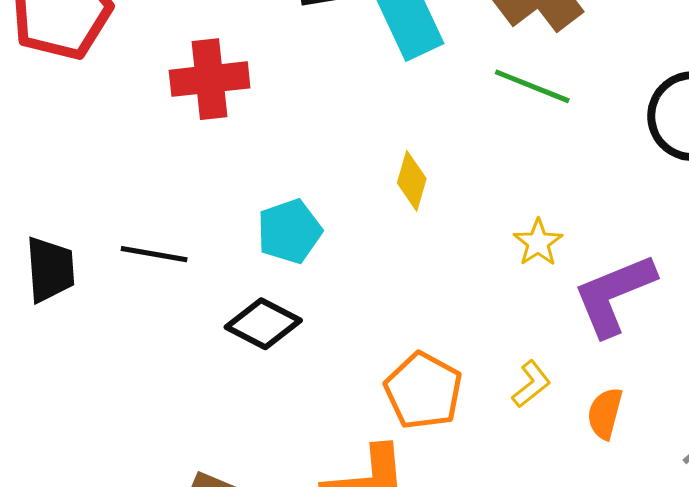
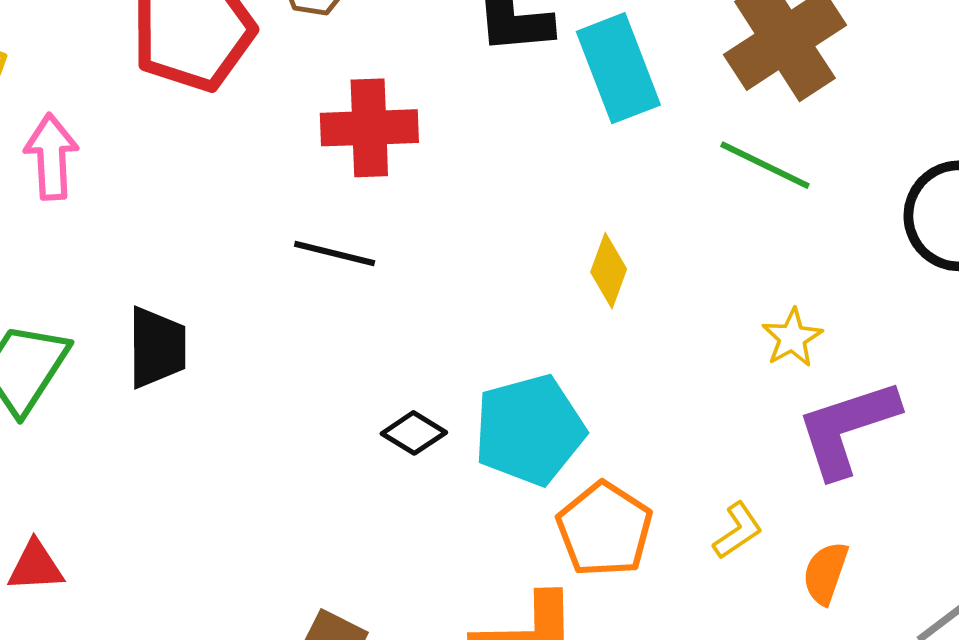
cyan pentagon: (289, 231) -> (529, 430), moved, size x1.4
yellow star: (538, 243) -> (792, 338), moved
black line: (154, 254) -> (335, 254), moved
black diamond: (263, 324) -> (414, 433), size x0.7

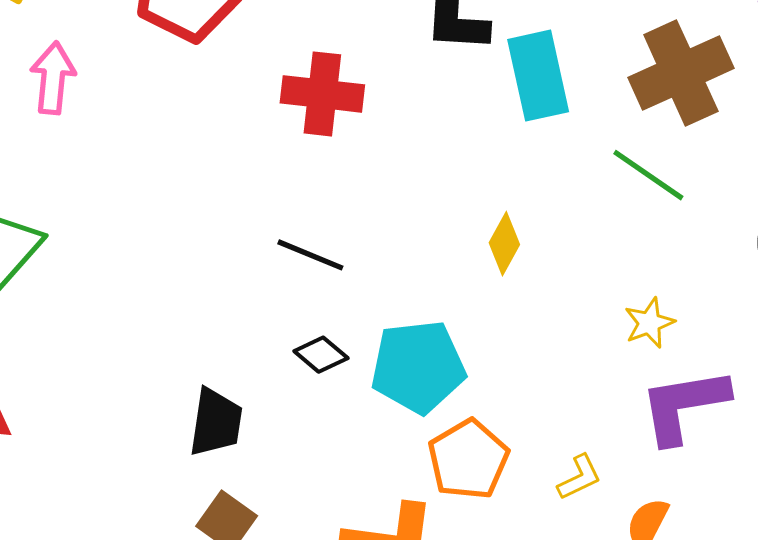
black line: (335, 254) -> (310, 255), moved
black trapezoid: (157, 347) -> (216, 422), moved

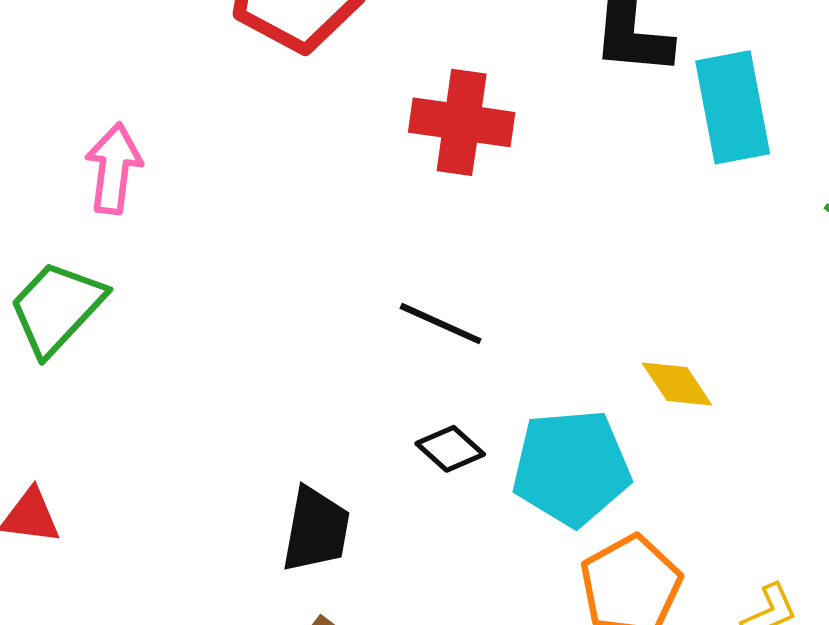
pink arrow: (53, 78) -> (114, 168), moved
yellow diamond: (504, 244) -> (677, 384), moved, turned -64

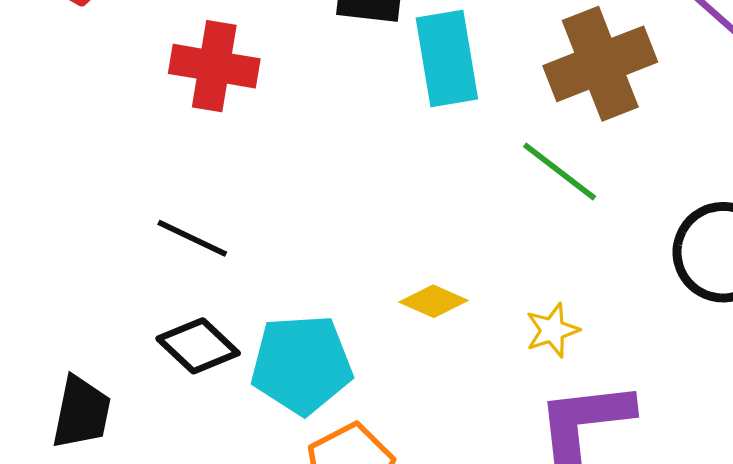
yellow diamond: (677, 384) -> (433, 301), moved, turned -34
black diamond: (450, 449) -> (198, 346), size x1.4

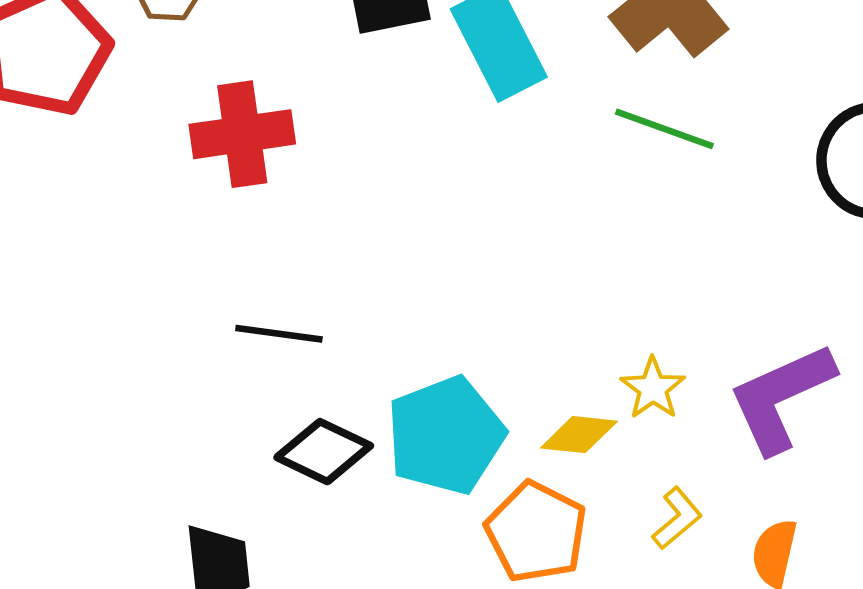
yellow diamond: (433, 301) -> (579, 435), moved
yellow star: (552, 330) -> (653, 388), moved

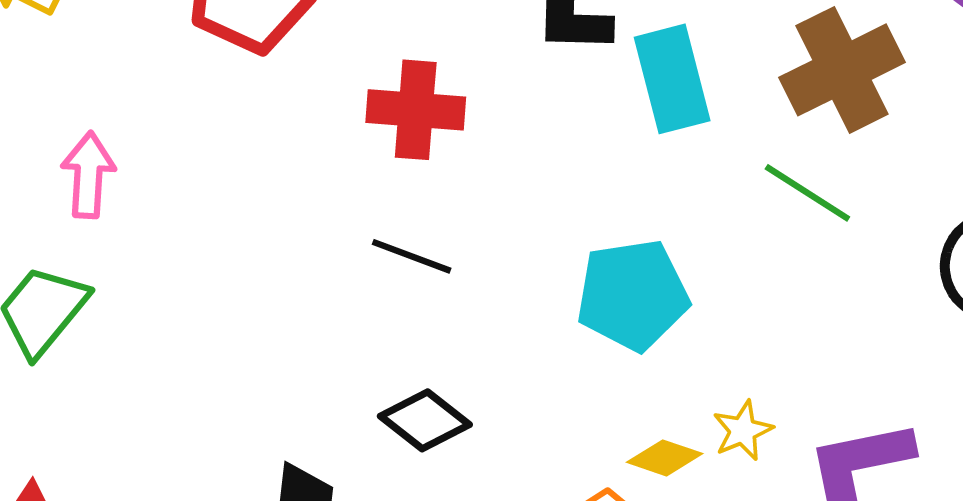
black line: (279, 334) -> (412, 256), moved
cyan pentagon: (446, 435) -> (633, 295), moved

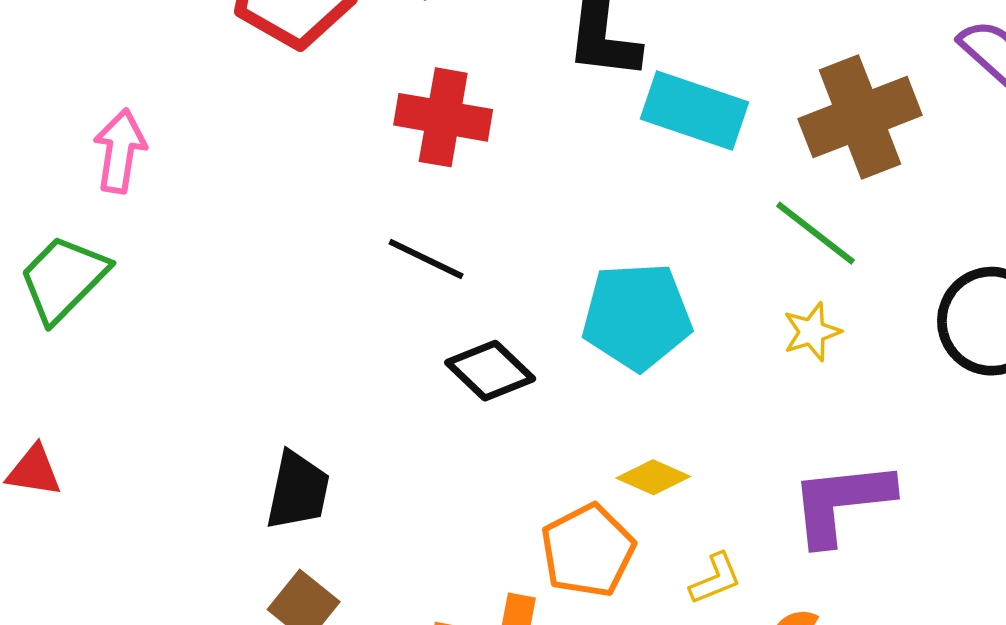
cyan rectangle: (672, 79) -> (694, 110), turned -62
black diamond: (425, 420) -> (490, 371), moved
yellow star: (743, 431) -> (812, 332), moved

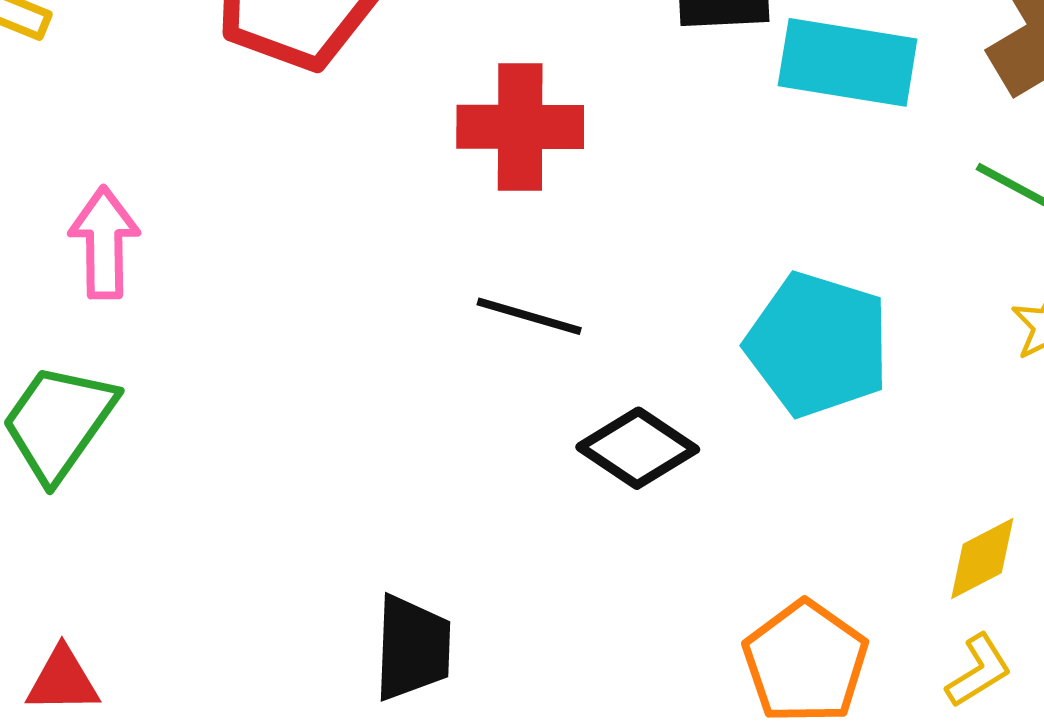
cyan pentagon: (637, 316) -> (818, 345), turned 30
yellow diamond: (653, 477) -> (982, 558), moved, turned -42

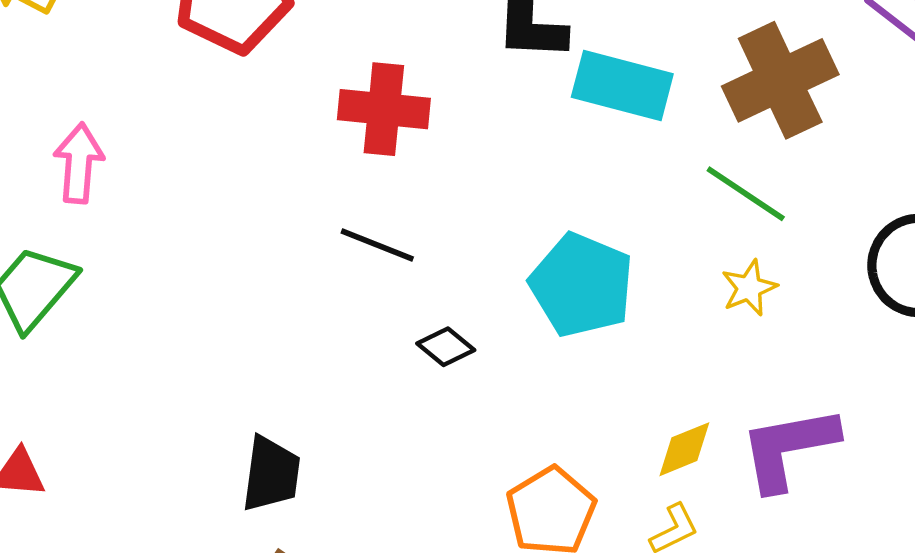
black diamond: (638, 448) -> (446, 347), size x0.7

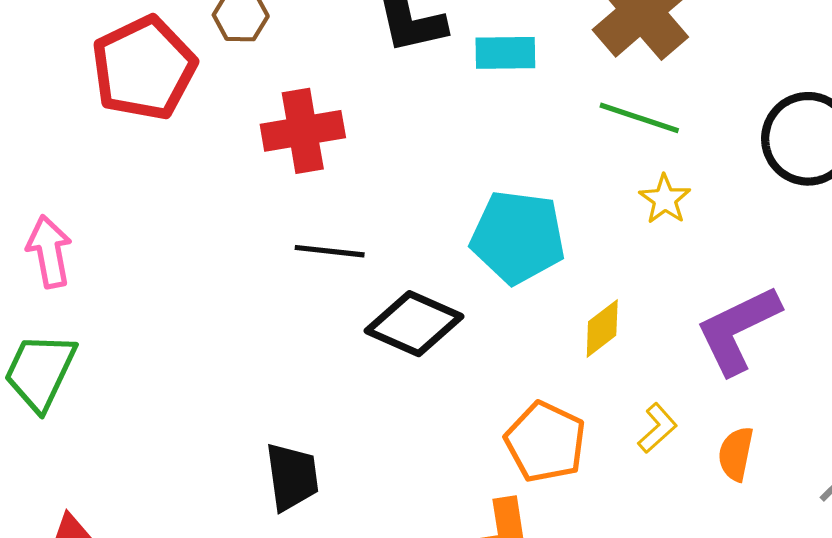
cyan rectangle: (622, 85) -> (505, 53), size x0.7
black diamond: (446, 347) -> (414, 324), size x1.8
yellow diamond: (684, 449) -> (602, 328), moved

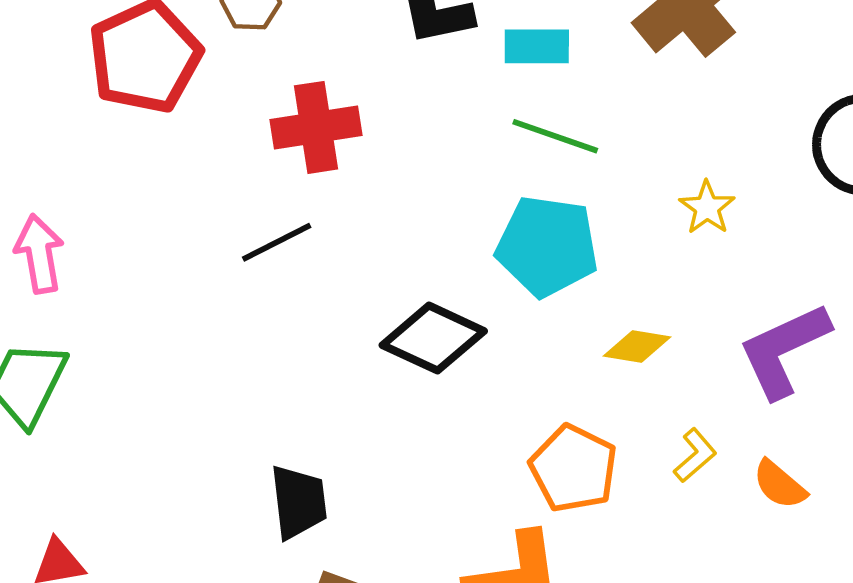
green line: (639, 118) -> (555, 136), moved
black line: (330, 251) -> (277, 242), moved, turned -34
yellow diamond: (602, 328) -> (637, 347), turned 46
orange semicircle: (736, 454) -> (780, 485), turned -62

